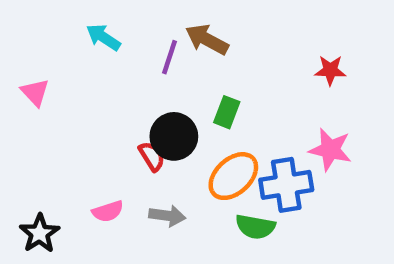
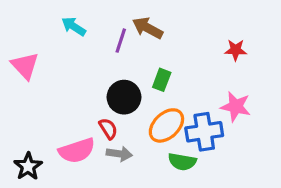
pink triangle: (35, 92) -> (25, 66), size x1.4
red semicircle: (152, 156) -> (108, 129), moved
pink semicircle: (108, 211) -> (77, 151), size x1.6

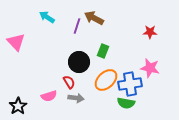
pink semicircle: (77, 151) -> (49, 96), size x0.7
green semicircle: (182, 162) -> (126, 103), moved

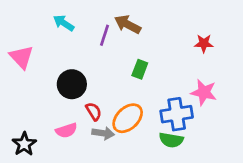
black circle: (79, 62) -> (72, 84), moved
orange ellipse: (106, 80) -> (128, 118), moved

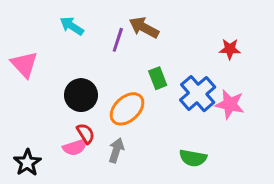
green rectangle: (140, 69) -> (158, 78), turned -42
red semicircle: (94, 111) -> (86, 133), moved
blue cross: (177, 114) -> (198, 94), moved, turned -32
orange ellipse: (128, 118) -> (127, 109), moved
gray arrow: (103, 133) -> (116, 150), turned -80

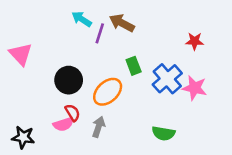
cyan arrow: (72, 26) -> (82, 19), moved
black star: (27, 163) -> (23, 137), turned -30

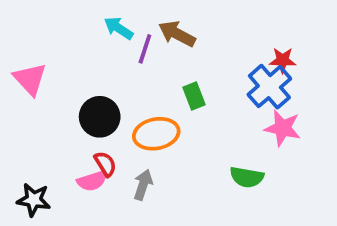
blue cross: (167, 79) -> (269, 87), moved
orange ellipse: (108, 92) -> (156, 134), turned 32
green semicircle: (163, 133) -> (247, 177), moved

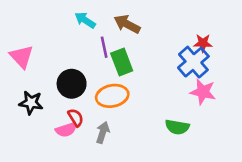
purple line: (145, 49) -> (104, 47), moved, turned -30
green rectangle: (194, 96) -> (122, 62), moved, size x1.4
black star: (34, 200) -> (31, 103), moved

